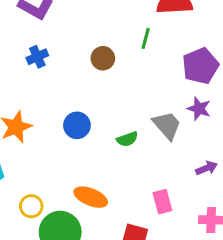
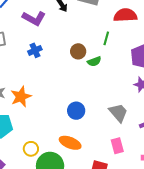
blue circle: (77, 125) -> (76, 111), moved
gray trapezoid: (167, 125) -> (118, 113), moved
green semicircle: (127, 139) -> (94, 61), moved

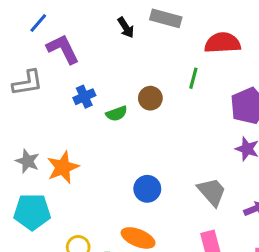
purple L-shape: (34, 18) -> (63, 49), moved, turned -145
green semicircle: (94, 61) -> (117, 114), moved

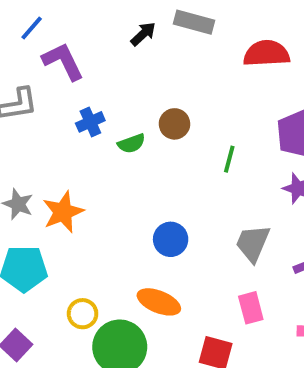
black arrow: (126, 28) -> (143, 34), turned -100
green line: (193, 78) -> (229, 159), moved
gray trapezoid: (212, 192) -> (253, 243), turned -116

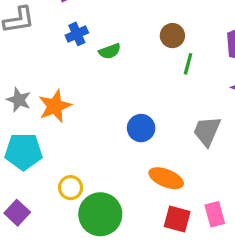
brown circle: (174, 124) -> (172, 36), moved
orange ellipse: (159, 302) -> (166, 178), moved
pink rectangle: (251, 308) -> (215, 214), moved

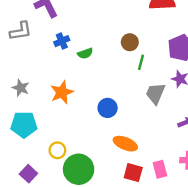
orange star: (55, 106) -> (62, 92), moved
gray trapezoid: (207, 131) -> (155, 93), moved
purple square: (17, 213) -> (28, 174), moved

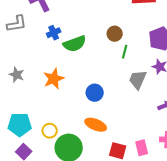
green semicircle: (85, 53) -> (75, 44), size x1.6
cyan pentagon: (24, 125) -> (20, 125), moved
orange ellipse: (125, 144) -> (96, 125), moved

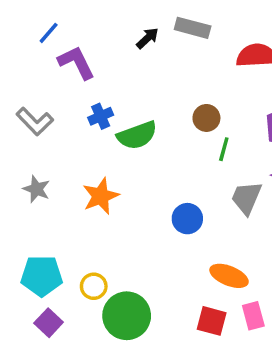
gray L-shape: (17, 24) -> (35, 121), moved, turned 55
blue circle: (95, 93) -> (187, 219), moved
orange ellipse: (96, 125) -> (229, 276), moved

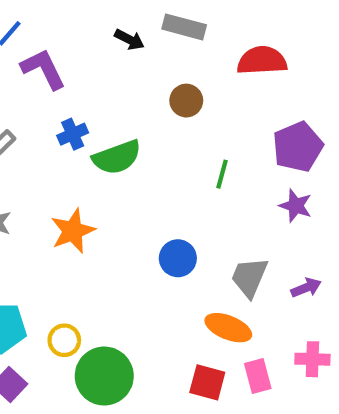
black arrow: (147, 38) -> (129, 40), turned 70
brown circle: (206, 118) -> (186, 101), moved
gray trapezoid: (246, 198) -> (249, 277), moved

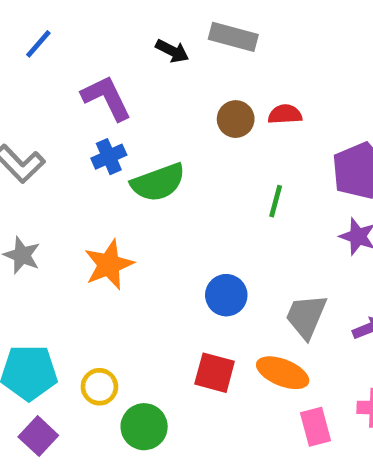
red semicircle: (262, 61) -> (285, 114), moved, size x0.6
purple L-shape: (43, 69) -> (106, 98), moved
green circle: (104, 376) -> (144, 427), size x0.7
red square: (207, 382) -> (215, 373), moved

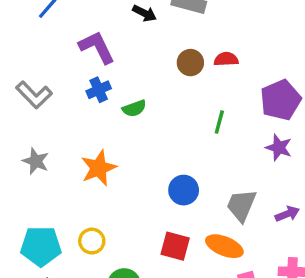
green semicircle: (158, 182) -> (134, 108), size x0.6
yellow circle: (99, 387) -> (92, 241), moved

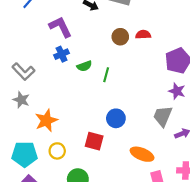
gray L-shape: (34, 95) -> (23, 72), moved
green line: (219, 122) -> (106, 75), moved
orange star: (99, 168) -> (46, 120), moved
gray trapezoid: (241, 205) -> (163, 116), moved
red square: (175, 246) -> (94, 141), moved

